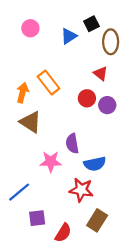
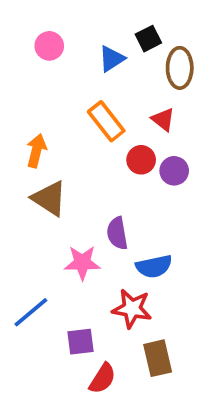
orange rectangle: (48, 82) -> (106, 121), moved
purple square: (37, 218) -> (80, 342), moved
brown rectangle: (97, 220) -> (158, 358), turned -45

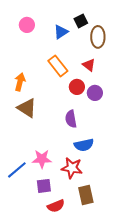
purple semicircle: (117, 233) -> (71, 119), moved
pink star: (82, 263) -> (42, 159), moved
red semicircle: (103, 378) -> (56, 206), turned 36

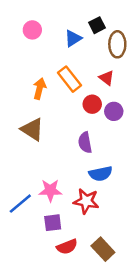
orange arrow: (20, 82) -> (40, 89), moved
brown rectangle: (86, 195) -> (103, 249), moved, turned -30

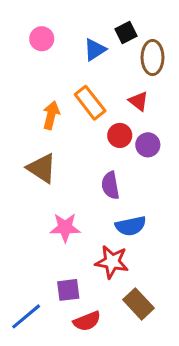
pink star: (50, 190) -> (65, 228), moved
blue line: (20, 204) -> (26, 316), moved
brown rectangle: (103, 249) -> (138, 304), moved

